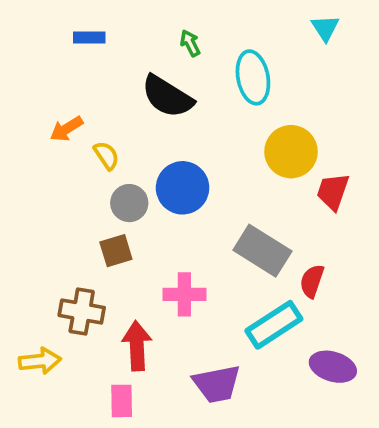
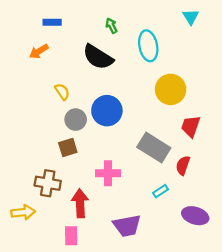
orange arrow: (66, 129) -> (39, 51), moved
red trapezoid: (333, 192) -> (191, 126), moved
cyan rectangle: (274, 325) -> (161, 191), size x0.5

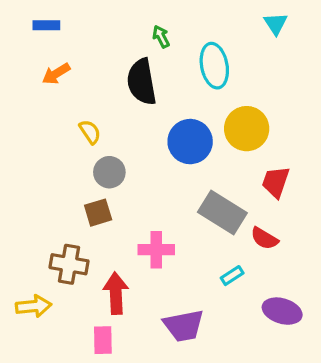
blue rectangle: (52, 22) -> (46, 25), moved
black semicircle: (98, 57) -> (142, 82), turned 48
blue circle: (107, 111) -> (190, 142), moved
red semicircle: (183, 165) -> (264, 238), turned -78

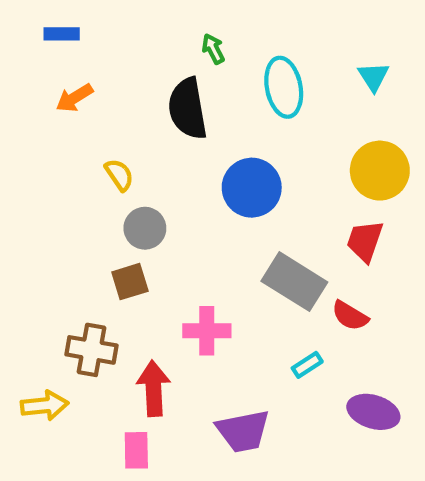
cyan triangle: (276, 24) -> (373, 77), moved
yellow circle: (247, 129) -> (380, 171), moved

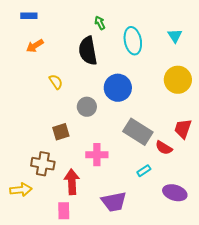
gray circle: (145, 228) -> (87, 107), moved
red trapezoid: (365, 241) -> (183, 129), moved

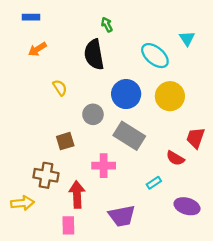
cyan ellipse: (133, 41) -> (155, 56), moved, turned -40
yellow circle: (178, 80) -> (170, 96), moved
gray rectangle: (138, 132) -> (129, 136), moved

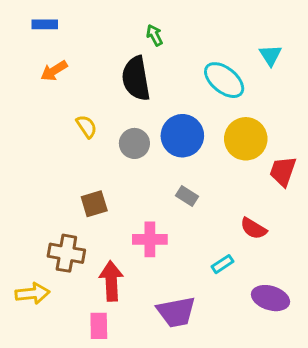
gray circle: (93, 114) -> (134, 143), moved
gray rectangle: (129, 136) -> (187, 196), size x0.5
red trapezoid: (196, 138) -> (283, 171), moved

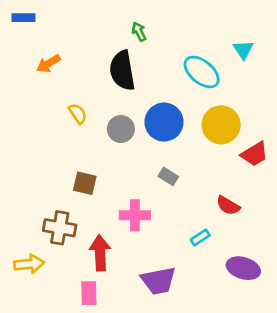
blue rectangle: (45, 24) -> (23, 18), moved
red trapezoid: (283, 171) -> (254, 154), turned -140
brown square: (94, 204) -> (85, 183), turned 30

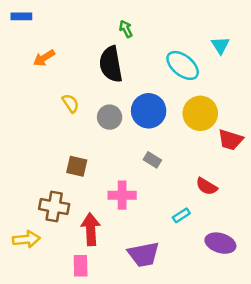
red trapezoid: (254, 154) -> (230, 140), turned 48

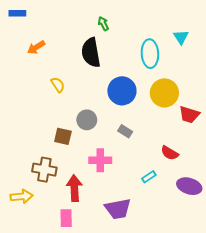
cyan ellipse: (183, 65) -> (150, 54), turned 48
gray circle: (110, 117) -> (87, 120), moved
purple ellipse: (220, 243) -> (189, 186), moved

